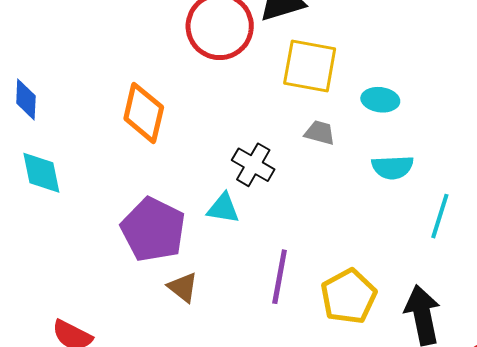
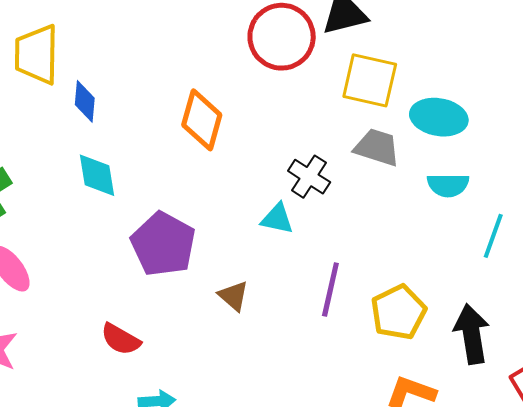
cyan ellipse: (380, 100) -> (439, 117), size x1.5
gray trapezoid: (320, 133) -> (377, 147), size x1.5
purple pentagon: (153, 230) -> (163, 244), moved

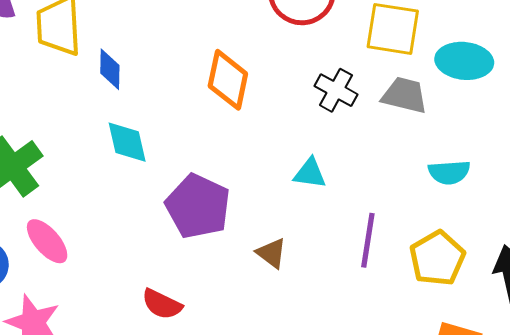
black cross: (309, 177) -> (336, 90), moved
cyan semicircle: (448, 185) -> (449, 172), moved

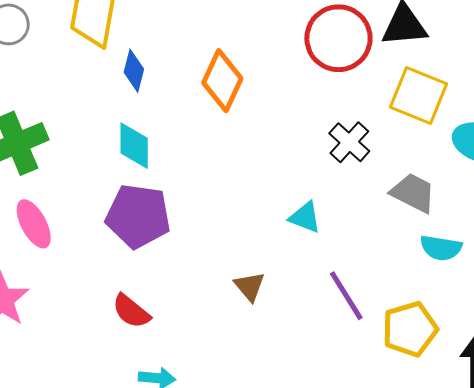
orange diamond: (228, 80) -> (222, 81), moved
gray trapezoid: (405, 95) -> (413, 193), moved
purple pentagon: (198, 206) -> (138, 216), moved, turned -30
purple line: (368, 240) -> (346, 296), turned -54

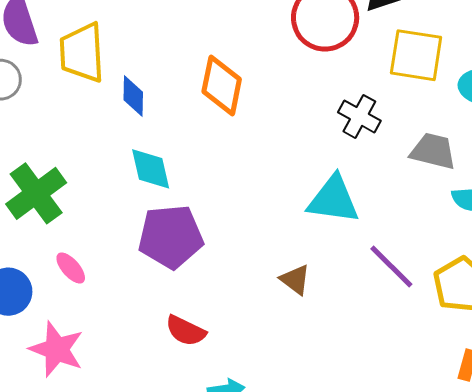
cyan triangle: (305, 217) -> (333, 200), size x1.6
pink ellipse: (34, 224) -> (71, 268), size x0.7

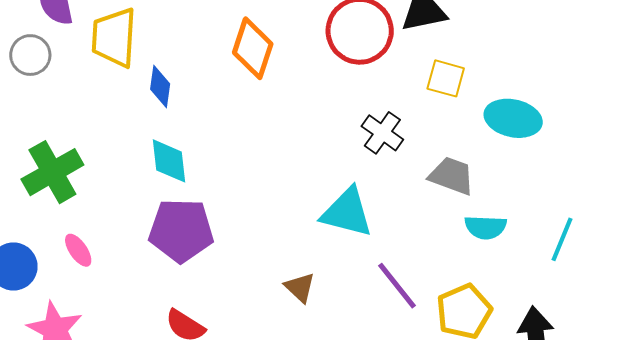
yellow square: (416, 55) -> (446, 78), size x0.7
orange diamond: (222, 85) -> (253, 48), moved

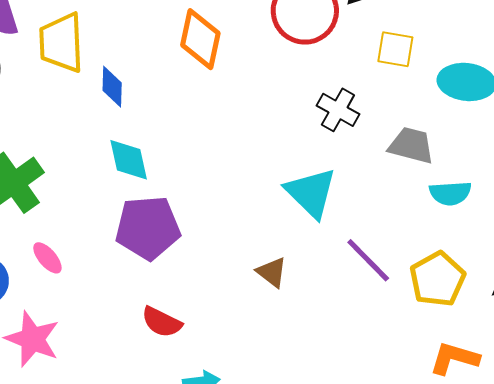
cyan triangle: (347, 212) -> (311, 193), turned 36

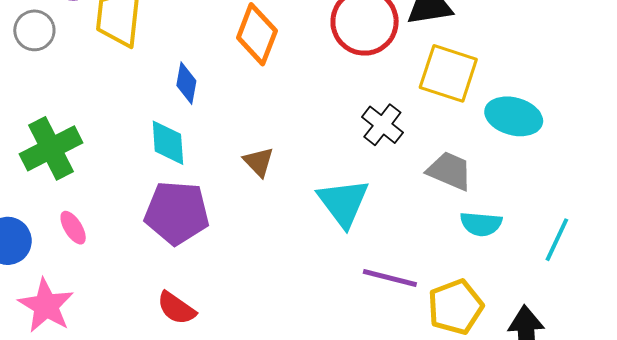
yellow square: (395, 49) -> (448, 73), size x1.5
blue diamond: (112, 87) -> (186, 83), moved
purple line: (368, 260) -> (390, 278), turned -40
brown triangle: (272, 272) -> (259, 162), moved

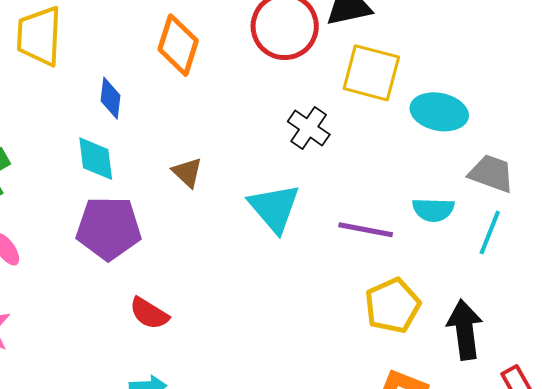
gray trapezoid: (450, 171) -> (491, 173), moved
cyan semicircle: (481, 224) -> (433, 210), moved
purple line: (390, 278) -> (366, 230), moved
red semicircle: (176, 308) -> (149, 313), moved

